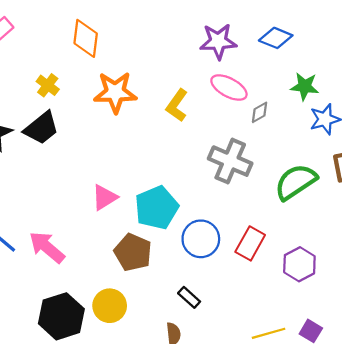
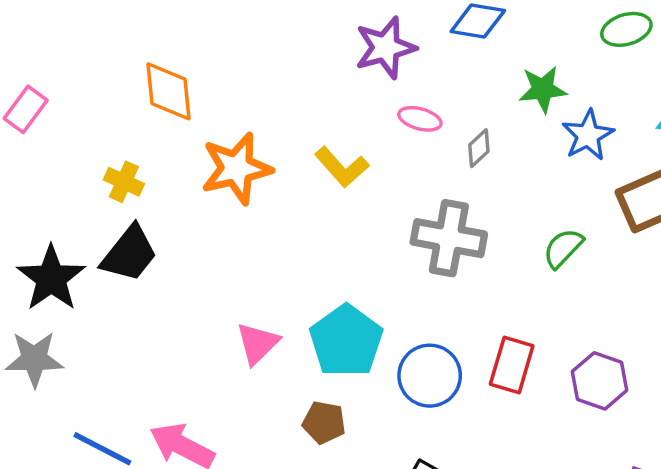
pink ellipse: (229, 88) -> (420, 119), size x0.7
yellow L-shape: (177, 105) -> (342, 167), turned -64
green semicircle: (296, 182) -> (563, 248), size x0.6
brown pentagon: (133, 252) -> (324, 423), size x0.7

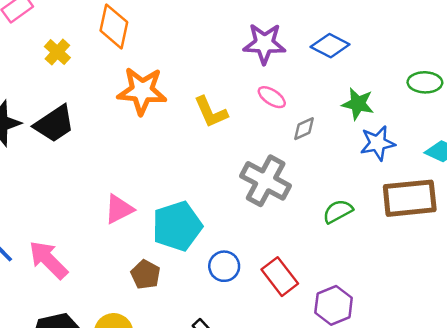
yellow cross: (124, 182) -> (57, 52), moved
red rectangle: (512, 365) -> (280, 277), turned -72
blue circle: (430, 376) -> (224, 266), size x0.7

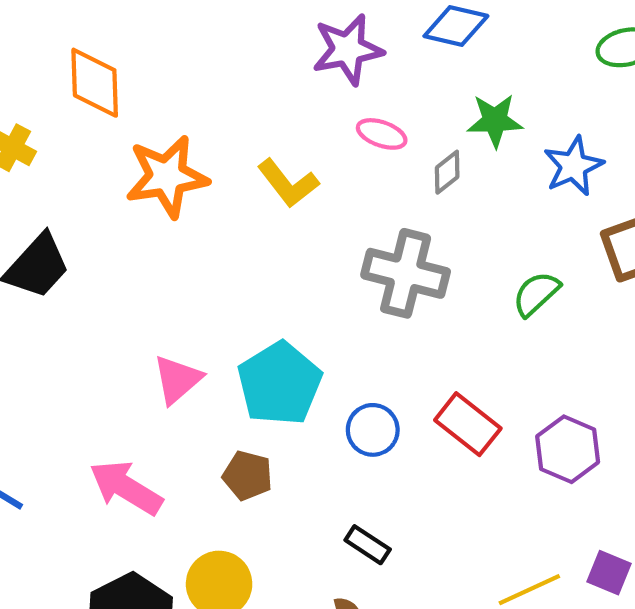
green star: (358, 104) -> (495, 120), moved
pink arrow: (48, 260) -> (126, 488), moved

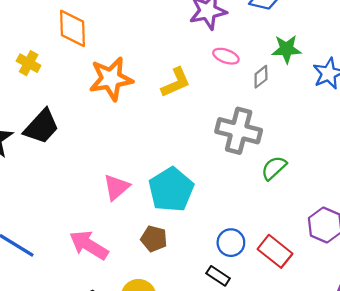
yellow L-shape: (288, 183) -> (176, 82), turned -76
green semicircle: (536, 294) -> (274, 168), moved
red rectangle: (468, 424) -> (275, 251), moved
blue circle: (373, 430) -> (231, 243), moved

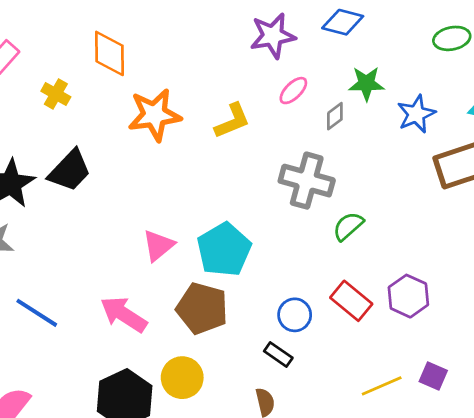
pink ellipse: (226, 56) -> (293, 91), turned -65
brown pentagon: (154, 239) -> (202, 308), size x1.6
red rectangle: (275, 251) -> (351, 301), moved

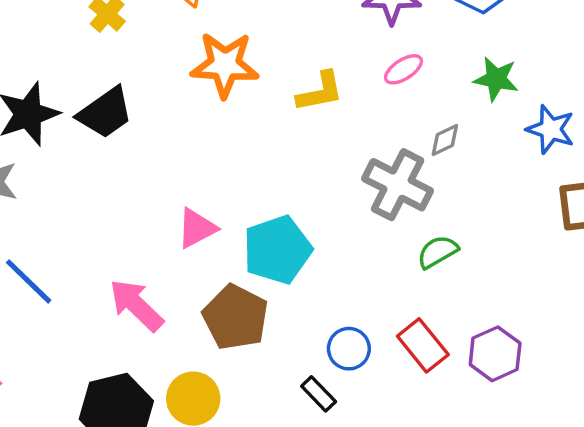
blue star: (416, 114) -> (551, 129), turned 30
gray diamond: (335, 116) -> (445, 140), moved

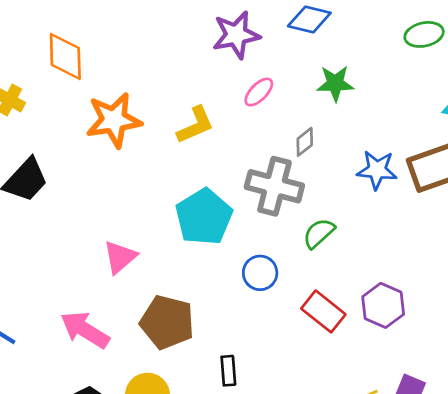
blue star: (551, 129) -> (377, 170), moved
cyan pentagon: (277, 250) -> (204, 217), moved
blue circle: (349, 349) -> (260, 273), moved
black rectangle: (319, 394) -> (228, 371), moved, turned 52

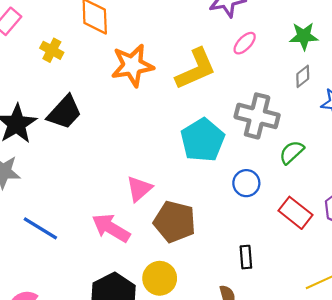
yellow L-shape: (195, 125) -> (196, 69), size x1.4
gray diamond: (305, 142) -> (303, 76), moved
pink triangle: (120, 257) -> (139, 189), moved
black rectangle: (228, 371) -> (246, 257), moved

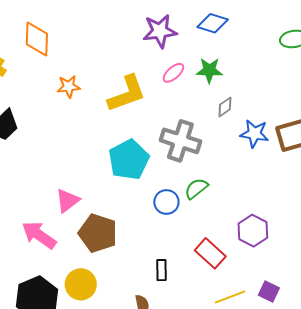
green star: (304, 36) -> (209, 70), moved
orange star: (132, 65) -> (69, 87), size x0.6
green semicircle: (292, 152) -> (196, 189), moved
red rectangle: (295, 213) -> (210, 253), moved

